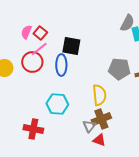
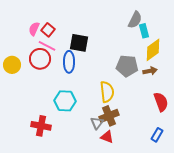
pink line: (39, 49) -> (47, 46), turned 66

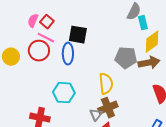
brown arrow: (150, 71) -> (149, 63), size x1.5

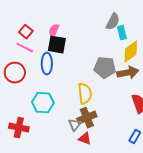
pink semicircle: (33, 21) -> (54, 31), moved
red circle: (39, 51) -> (15, 73), moved

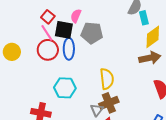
black square: (57, 45) -> (64, 30), moved
pink line: (25, 48) -> (47, 33), turned 30
gray pentagon: (105, 68) -> (92, 33), moved
red circle: (15, 73) -> (48, 50), moved

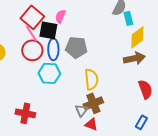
red square: (48, 17) -> (32, 17), size x1.6
gray pentagon: (92, 33) -> (76, 47), moved
cyan hexagon: (65, 88) -> (49, 73), moved

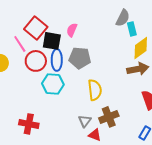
pink semicircle: (60, 16) -> (72, 30), moved
pink line: (31, 33) -> (20, 44), moved
brown cross: (93, 103) -> (109, 117), moved

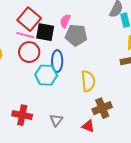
pink line: (20, 44) -> (25, 35), moved, turned -42
gray pentagon: (80, 58) -> (76, 35), moved
blue ellipse: (57, 60) -> (57, 61), moved
gray triangle: (85, 121) -> (56, 120), moved

